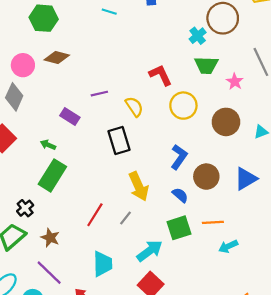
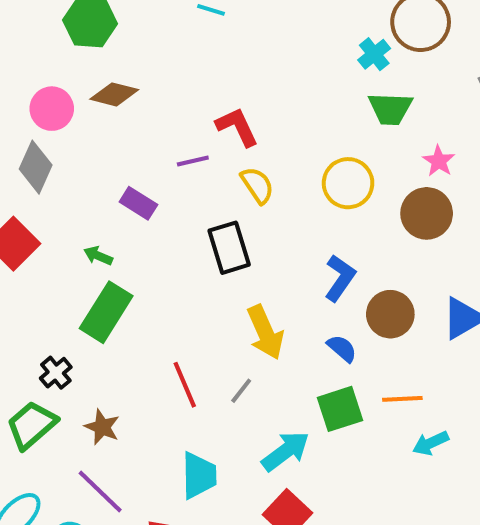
red L-shape: (160, 75) -> (237, 127), moved
pink star: (235, 82) -> (439, 161), moved
red line: (95, 215) -> (185, 385), turned -55

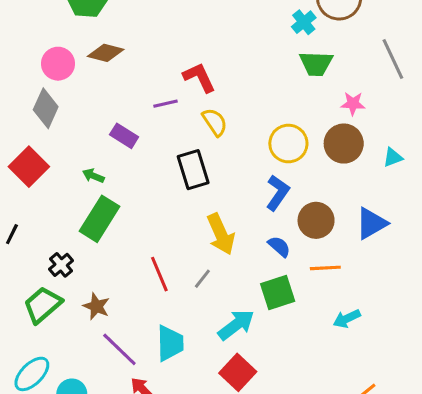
pink star: (439, 161) -> (353, 104), turned -30
yellow circle: (348, 183) -> (288, 144), moved
orange line: (402, 399) -> (325, 268), moved
purple line: (100, 492) -> (119, 349), moved

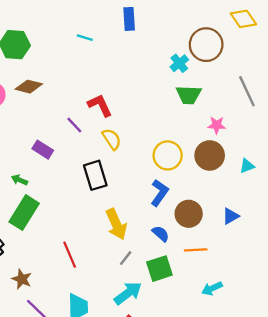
purple line: (166, 104) -> (74, 125), turned 60
blue triangle: (371, 223) -> (231, 216), size x0.7
gray line: (202, 279) -> (126, 258), moved

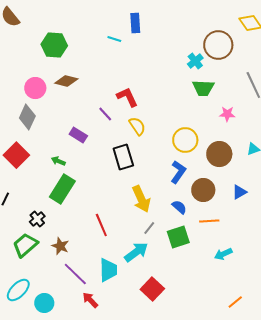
blue rectangle: (129, 19) -> (135, 23), moved
brown circle: (210, 155) -> (219, 154), moved
cyan arrow: (128, 293) -> (136, 252), moved

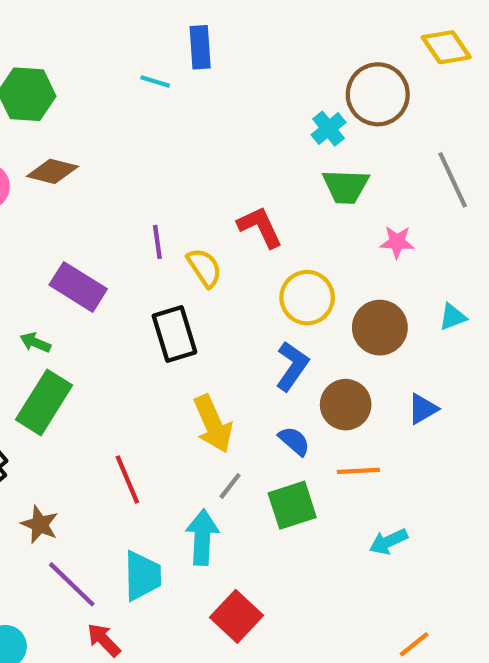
red L-shape: (127, 97) -> (260, 227), moved
purple line: (105, 114) -> (157, 242), moved, turned 35
purple rectangle: (78, 135) -> (78, 287), size x1.4
cyan arrow: (136, 252) -> (202, 537), turned -50

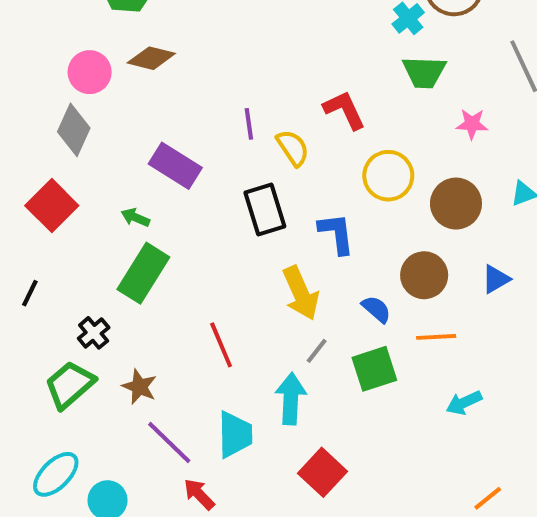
blue L-shape: (292, 366) -> (337, 233), moved, turned -42

